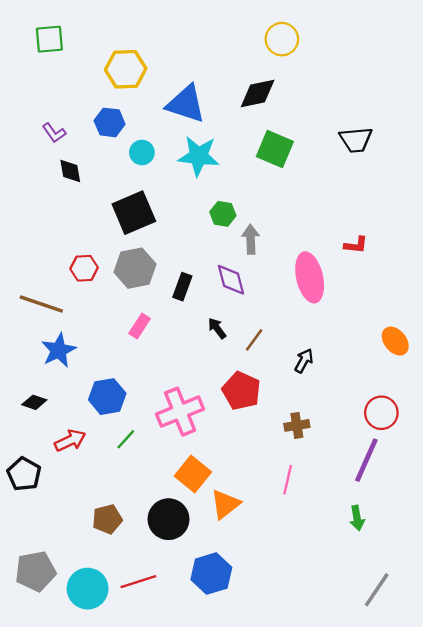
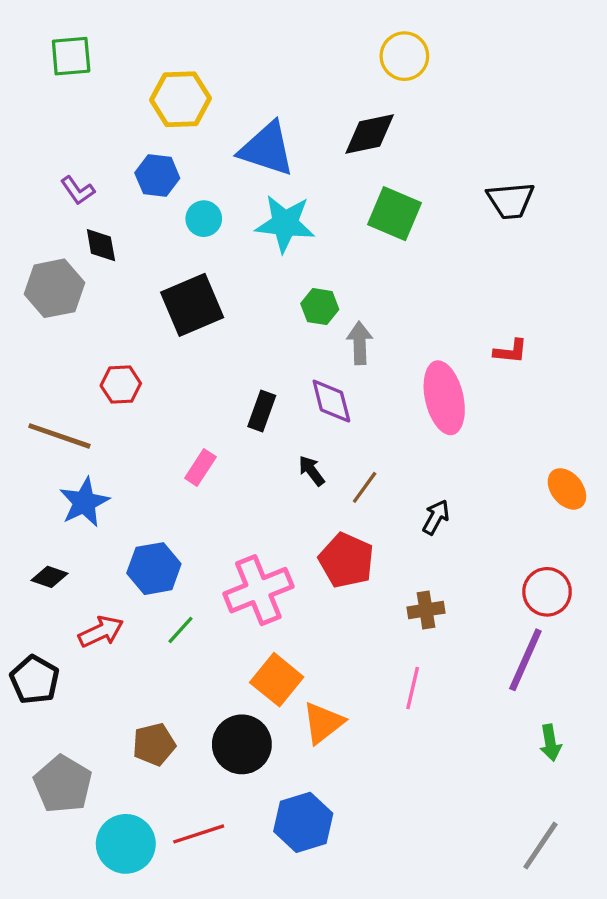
gray hexagon: (135, 268) -> (54, 288), moved
green arrow: (357, 518) -> (550, 743), moved
gray pentagon: (35, 571) -> (63, 784), moved, turned -30

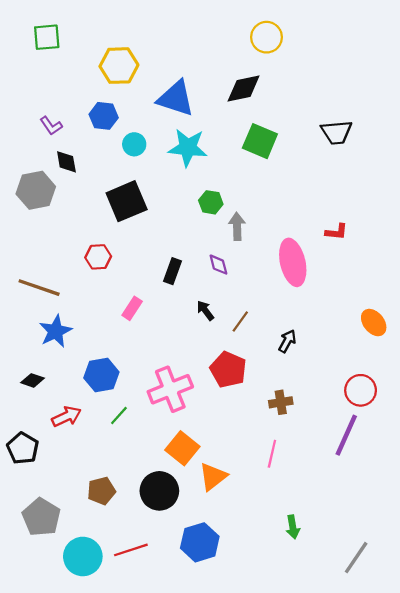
red hexagon: (121, 384) -> (98, 257), moved
purple diamond: (331, 401) -> (218, 265), size x0.7
green arrow: (550, 743) -> (293, 527), moved

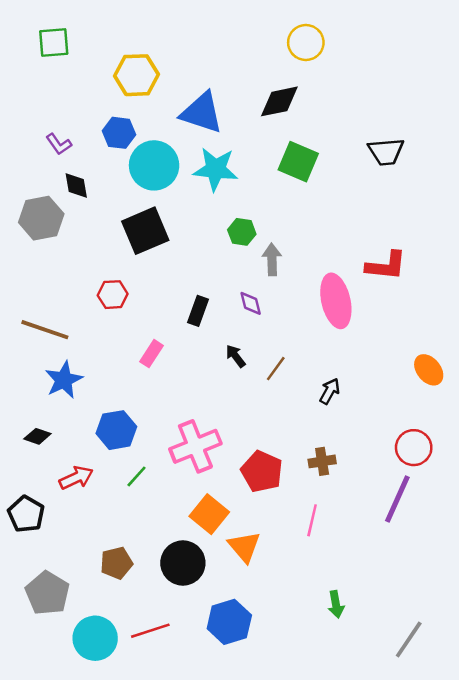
cyan circle: (134, 144) -> (154, 165), size x1.8
red L-shape: (336, 232) -> (386, 266), size x1.6
red pentagon: (228, 370) -> (262, 471), moved
orange triangle: (213, 477) -> (244, 547), turned -32

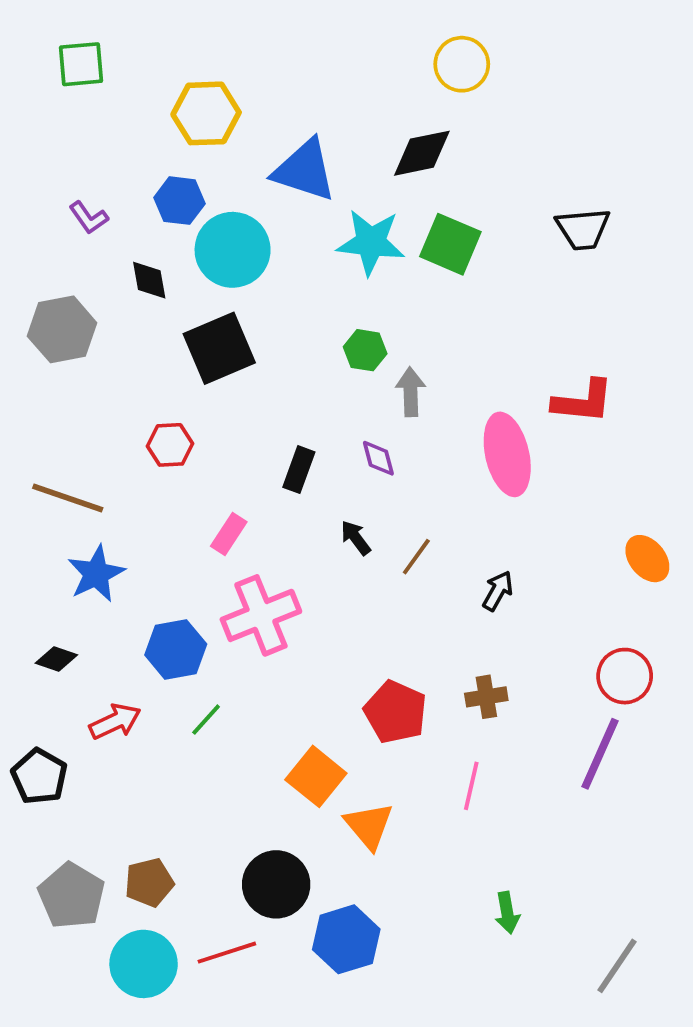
cyan star: (216, 169) -> (371, 242), moved
black diamond: (76, 185) -> (149, 280), moved
pink cross: (195, 446) -> (261, 615), moved
brown pentagon: (116, 563) -> (149, 882), moved
black circle: (183, 563) -> (276, 884), moved

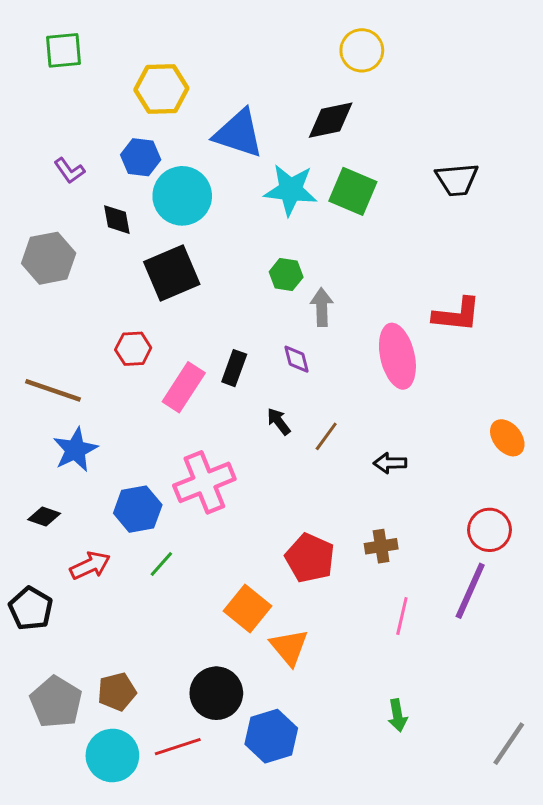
pink rectangle: (229, 534) -> (184, 387), moved, size x1.5
black arrow: (498, 591) -> (390, 463), turned -120
pink line: (471, 786) -> (402, 616), moved
gray line: (617, 966) -> (509, 744), moved

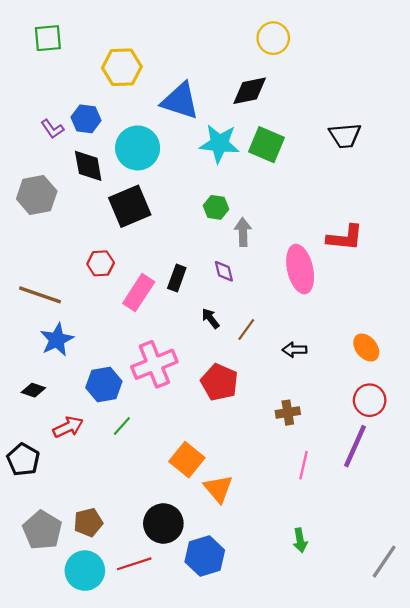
blue hexagon: (141, 157) -> (86, 119), moved
black diamond: (117, 220) -> (88, 166), size x1.4
orange ellipse: (507, 438) -> (366, 347), moved
red pentagon: (310, 558) -> (219, 382), moved

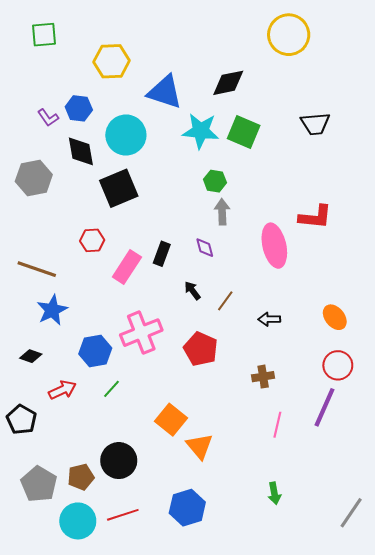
yellow circle: (273, 38) -> (289, 35), moved, size x1.4
green hexagon: (216, 207) -> (215, 181), moved
black circle: (163, 523) -> (119, 461), moved

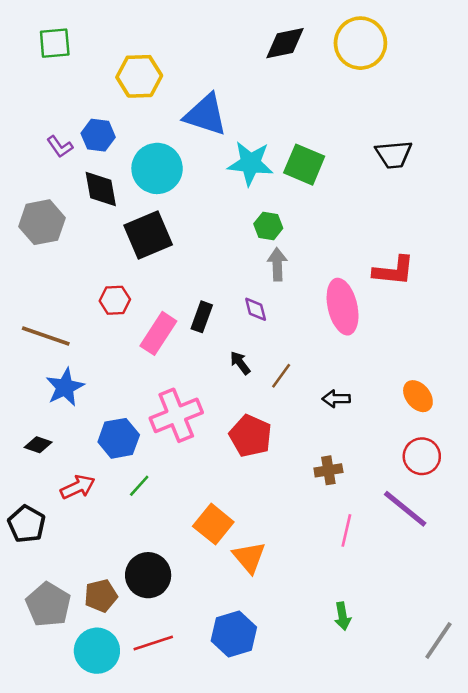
black diamond: (228, 83) -> (285, 43), moved
purple line: (325, 407) -> (405, 509), turned -75

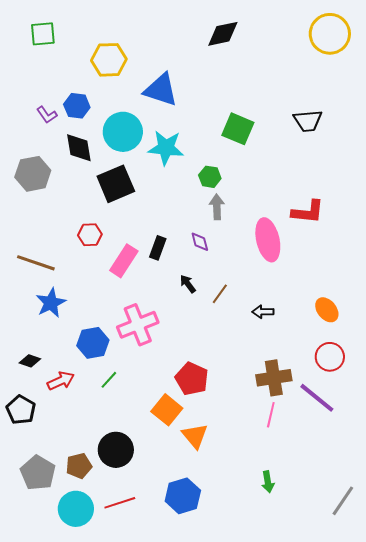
yellow circle: (360, 43) -> (330, 34), moved
cyan star: (250, 163) -> (166, 148), moved
red pentagon: (250, 436) -> (192, 379), moved
black diamond: (38, 445) -> (30, 361), moved
brown cross: (328, 470) -> (274, 378), moved, size x1.6

